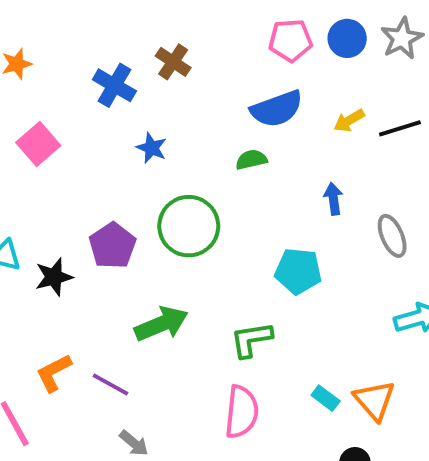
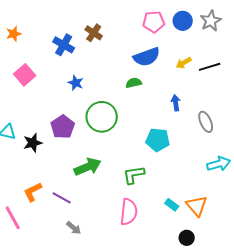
blue star: (152, 148) -> (76, 83), moved

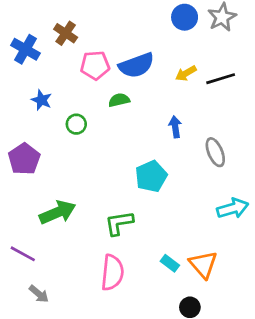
pink pentagon: (154, 22) -> (95, 65), moved
green circle: (102, 117) -> (76, 124), moved, size x0.5
cyan pentagon: (158, 140) -> (151, 176), turned -30

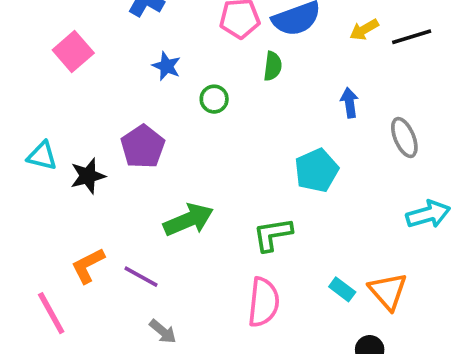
green semicircle: (119, 100) -> (273, 66), turned 110

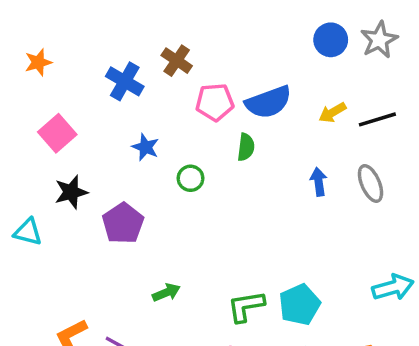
gray ellipse: (404, 137) -> (371, 183), moved
cyan pentagon: (317, 170) -> (300, 305), moved
black star: (88, 176) -> (71, 192), moved
green arrow: (188, 220) -> (166, 293), size x0.6

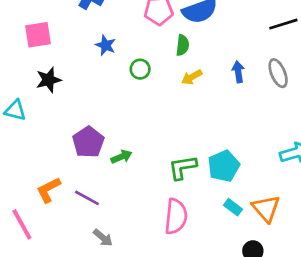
yellow arrow: (332, 113) -> (192, 77), moved
pink square: (57, 133) -> (38, 35), turned 32
purple pentagon: (123, 223) -> (88, 142), moved

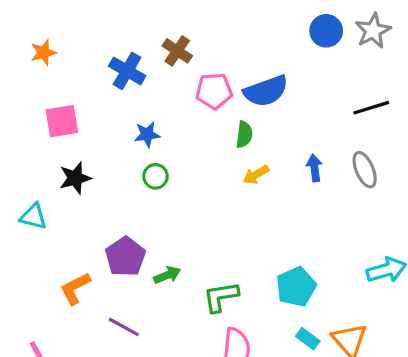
blue star: (106, 45) -> (147, 134), turned -30
green circle: (140, 69) -> (155, 176), moved
green L-shape: (183, 167) -> (221, 297), moved
orange L-shape: (49, 190) -> (75, 288), moved

